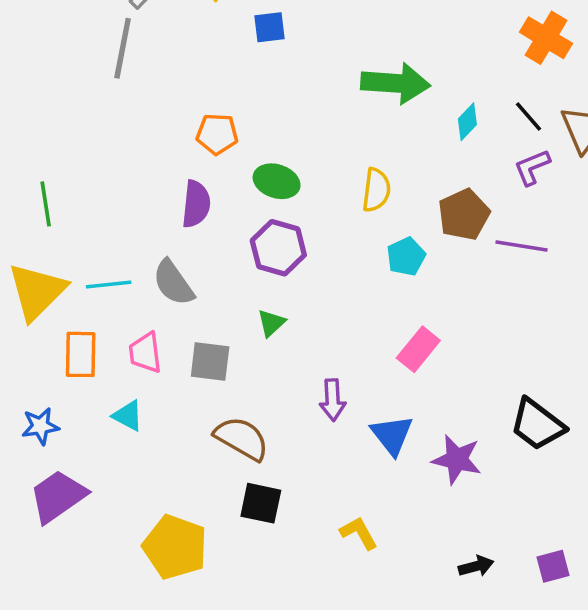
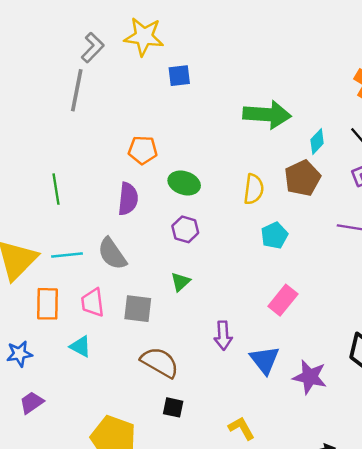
green line: (46, 204) -> (56, 189), moved
brown pentagon: (464, 214) -> (302, 178), moved
purple hexagon: (278, 248) -> (185, 229), size x0.7
purple trapezoid: (58, 496) -> (32, 403), size x0.6
black square: (261, 503) -> (173, 407), size x0.7

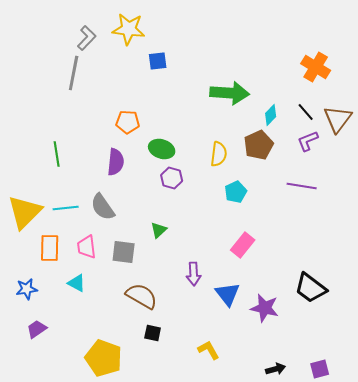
purple hexagon: (185, 229) -> (172, 178), moved

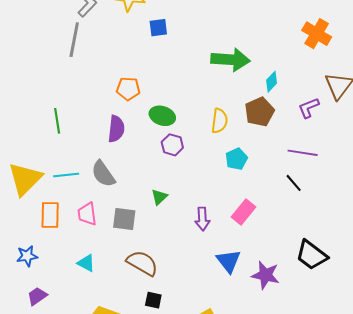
black line: (306, 112) -> (294, 183), moved
purple arrow: (194, 274) -> (202, 219), moved
cyan triangle: (77, 283) -> (86, 263), moved

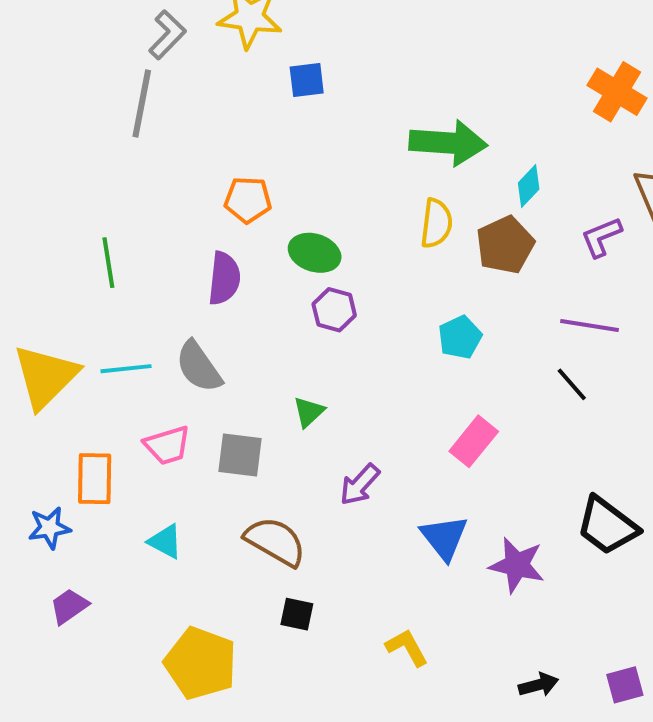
yellow semicircle: (219, 121) -> (436, 223), moved
pink trapezoid: (87, 214) -> (167, 445), turned -100
orange rectangle: (50, 215) -> (95, 479), moved
purple arrow: (202, 219) -> (360, 485), moved, turned 45

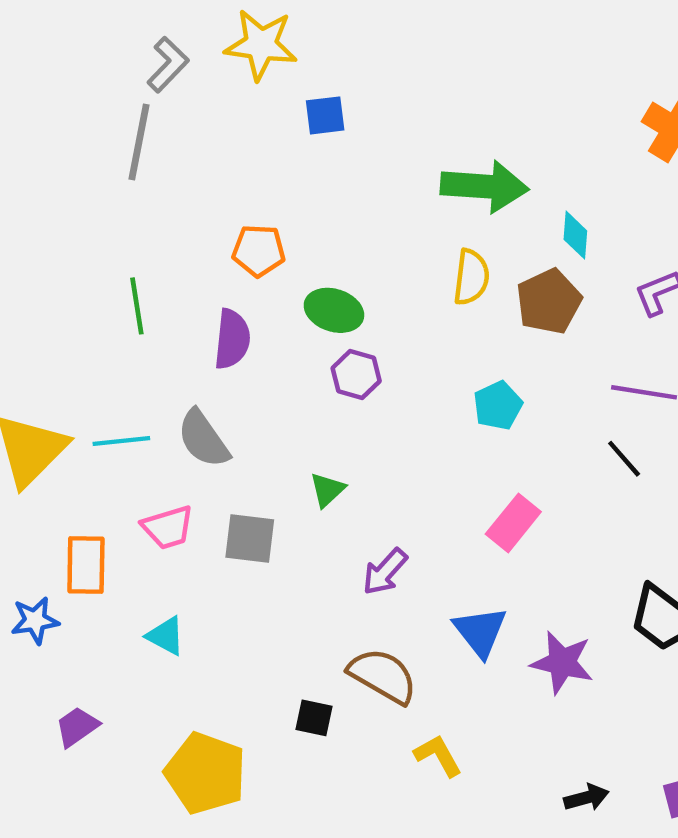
cyan diamond: (529, 186) -> (575, 235), turned -39
green line: (108, 263) -> (137, 306), moved
brown semicircle: (275, 541) -> (383, 676), moved
purple trapezoid: (69, 606) -> (77, 727), moved

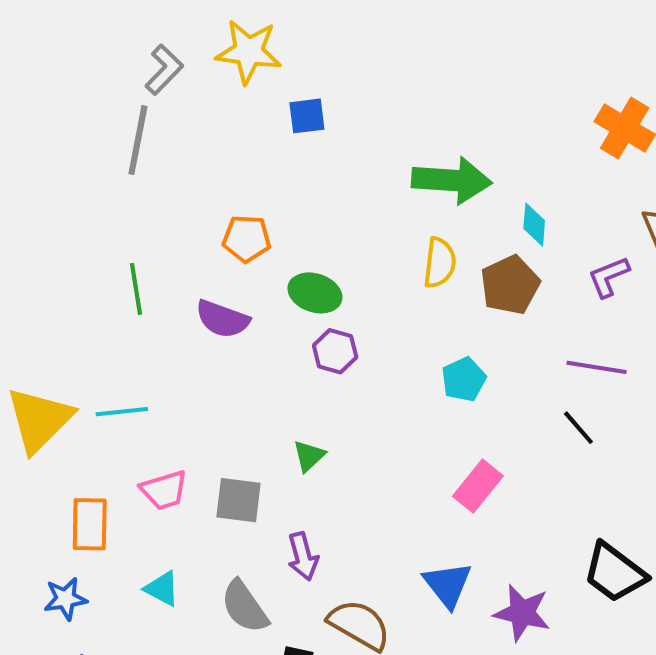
purple semicircle: (232, 339) -> (222, 319), turned 104
gray semicircle: (203, 439) -> (245, 607), moved
purple arrow: (385, 572) -> (303, 556), moved, turned -57
blue star: (35, 620) -> (66, 599), moved

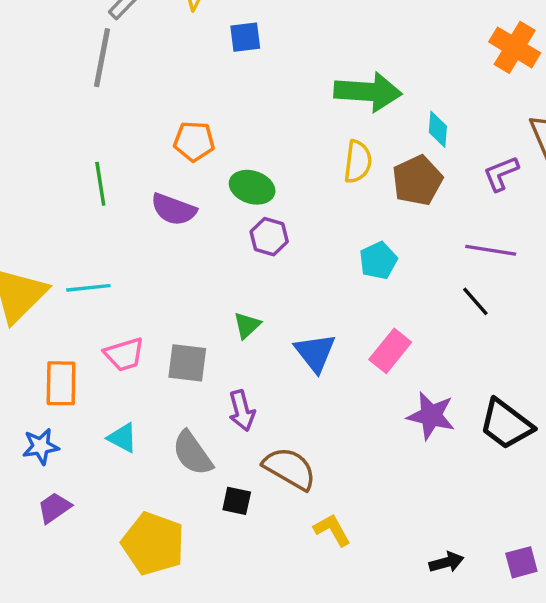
blue triangle: (448, 585) -> (315, 353), moved
purple star: (522, 613) -> (431, 416), moved

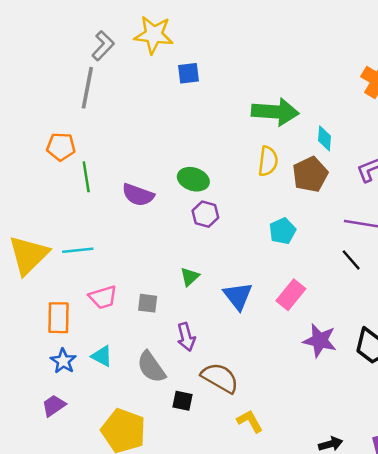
orange pentagon: (194, 141) -> (61, 147), moved
gray square: (187, 363) -> (148, 303), size x0.7
blue star: (41, 446) -> (63, 361), moved, turned -30

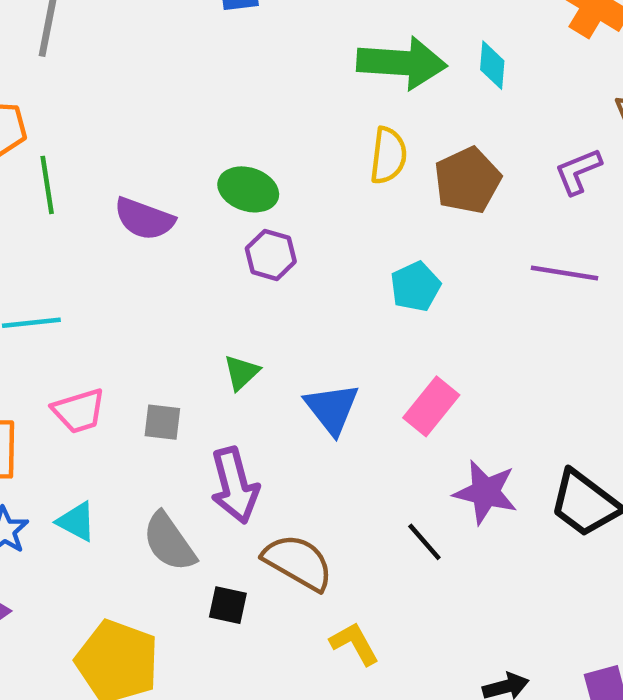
cyan diamond: (325, 138) -> (492, 65), moved
black line: (351, 260) -> (424, 542), moved
purple arrow: (186, 337) -> (235, 485), size x1.4

